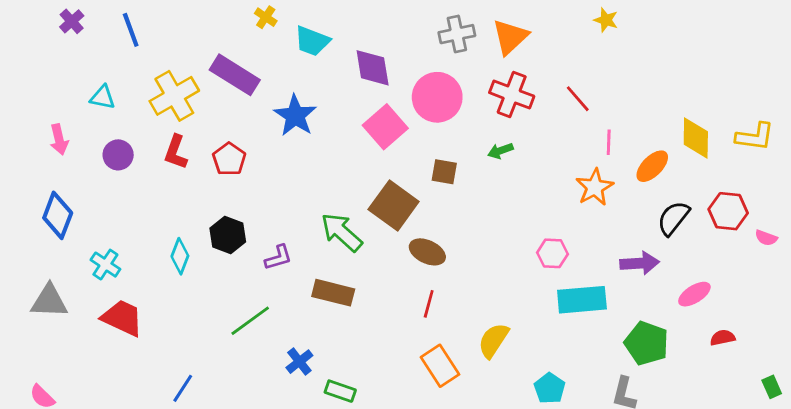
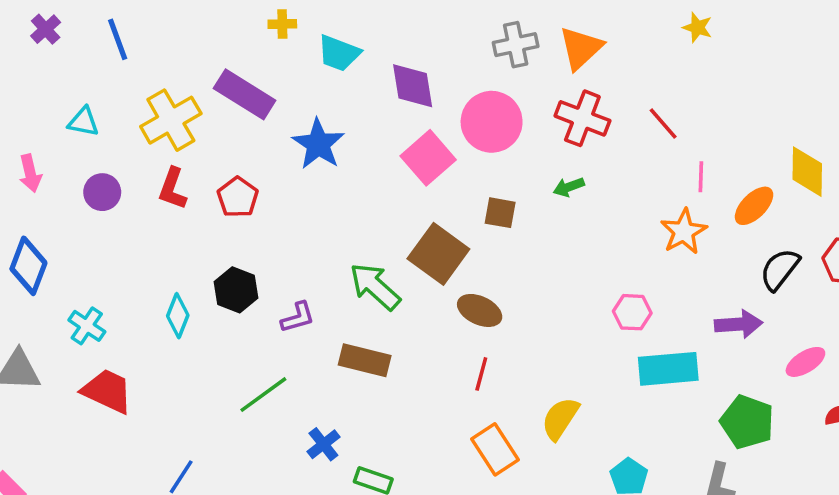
yellow cross: (266, 17) -> (282, 24), turned -35

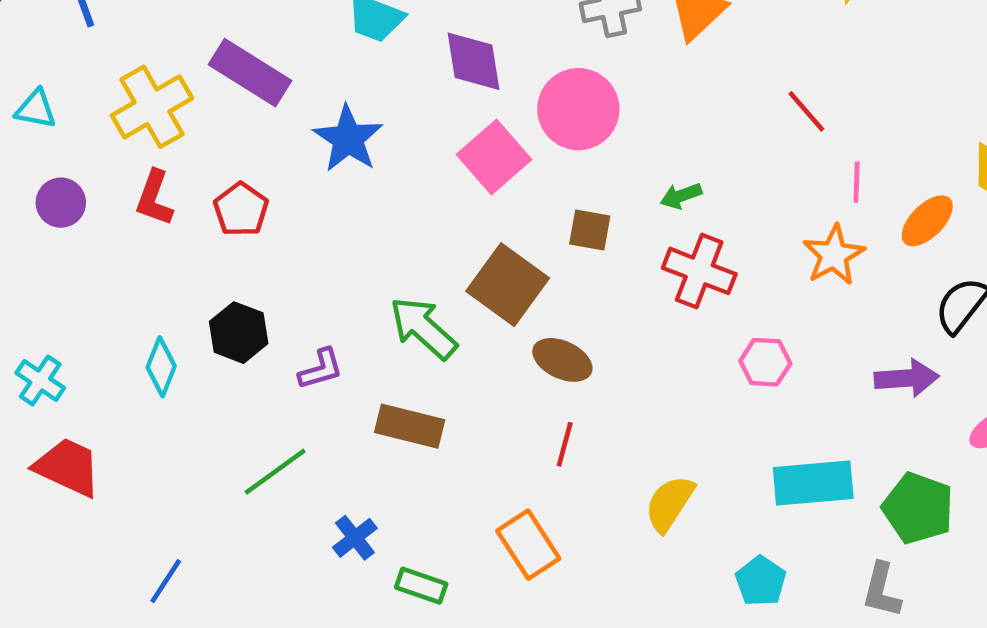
red cross: (582, 118) -> (699, 271), moved
cyan rectangle: (668, 369) -> (813, 483), moved
orange rectangle: (495, 449) -> (528, 545), moved

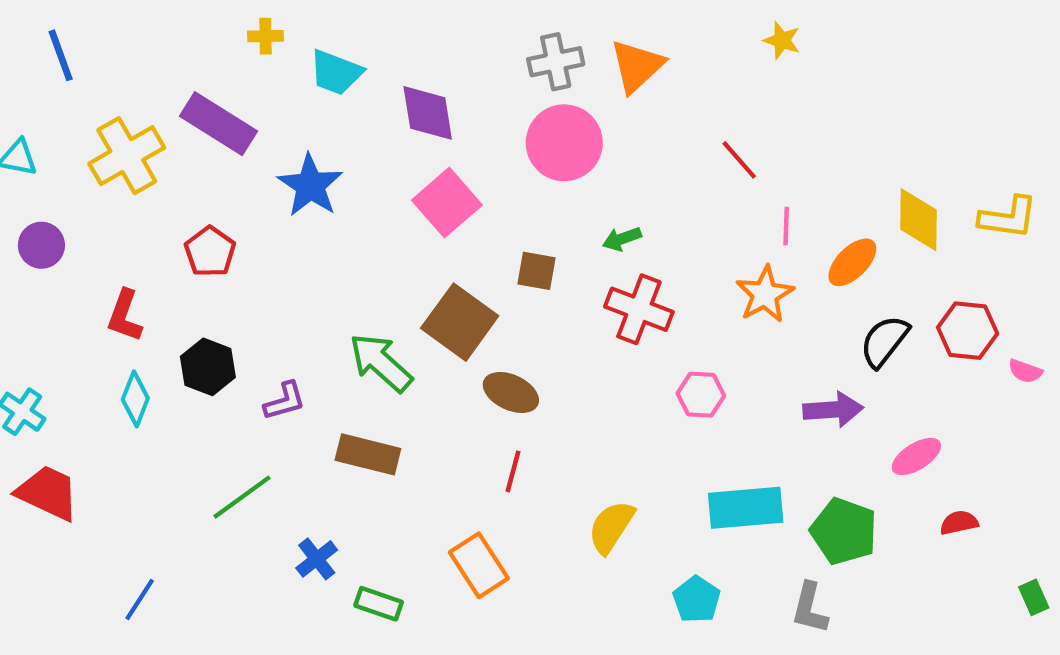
pink circle: (578, 109) -> (564, 143), moved
red L-shape: (154, 198) -> (125, 316), moved

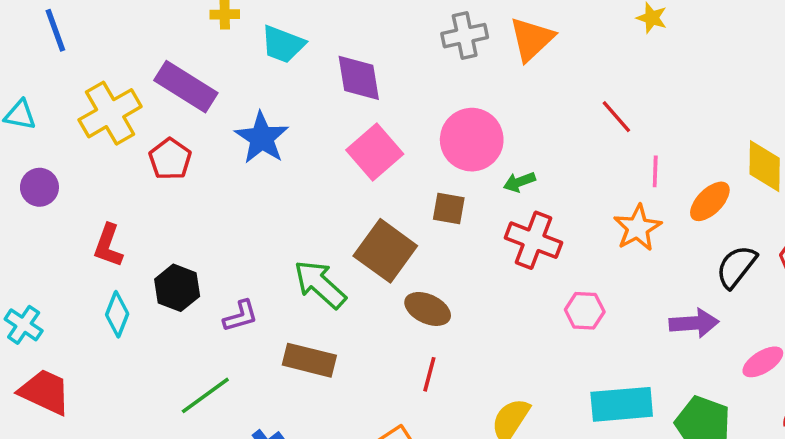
pink circle: (564, 143) -> (472, 140), moved
red pentagon: (210, 252) -> (170, 159), moved

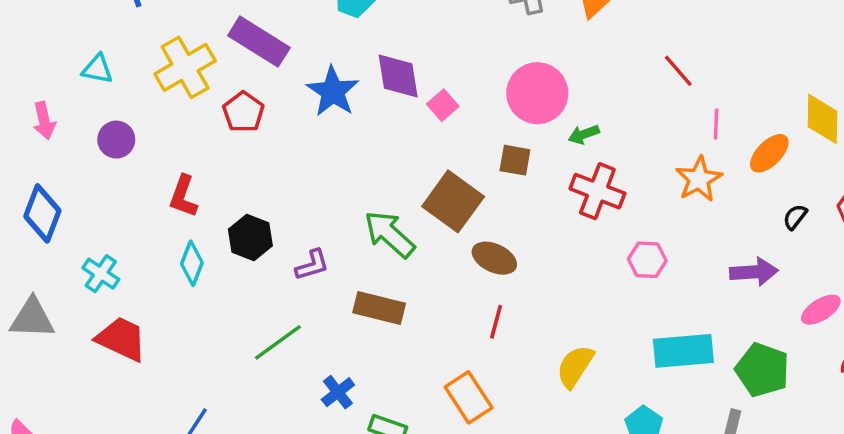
purple diamond: (359, 78) -> (398, 76), moved
pink square: (375, 152) -> (443, 105), size x0.6
black semicircle: (736, 267) -> (795, 217), size x0.6

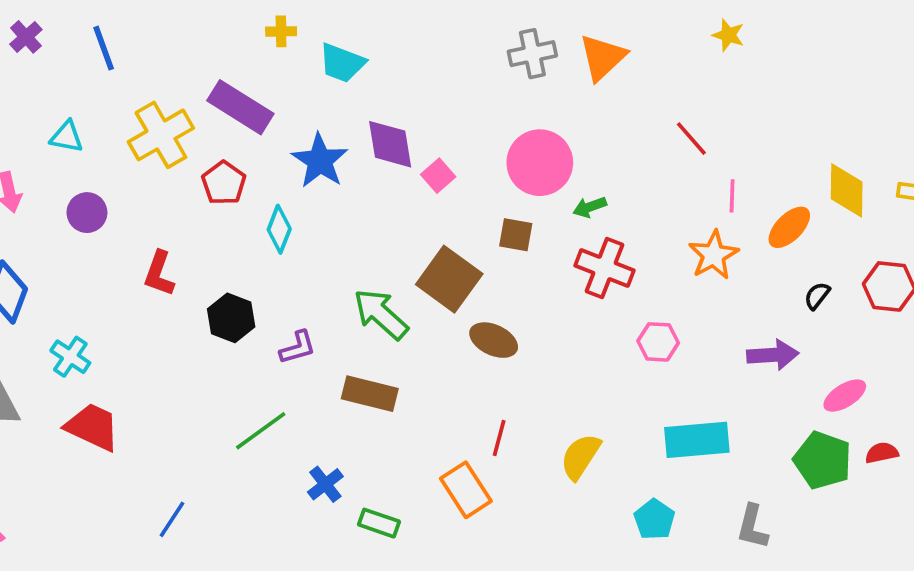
cyan diamond: (192, 263) -> (279, 229), moved
red line: (496, 322) -> (499, 438), moved
green pentagon: (762, 370) -> (823, 460), moved

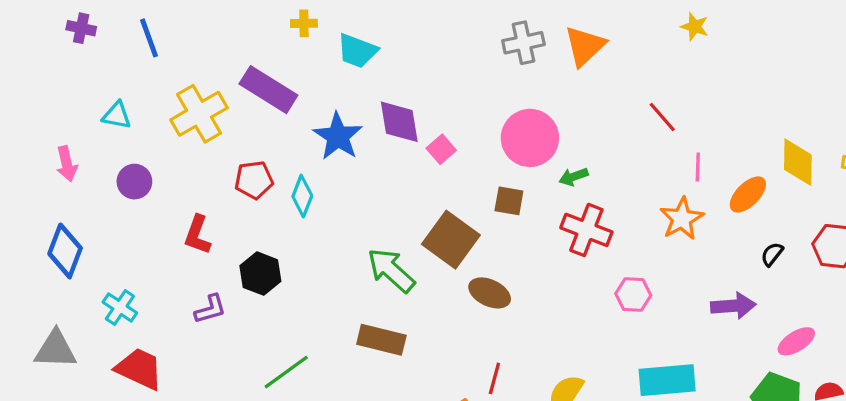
purple cross: (26, 37) -> (81, 28), turned -36
red pentagon: (224, 183) -> (254, 180), moved, turned 30
purple L-shape: (298, 347) -> (210, 309), moved

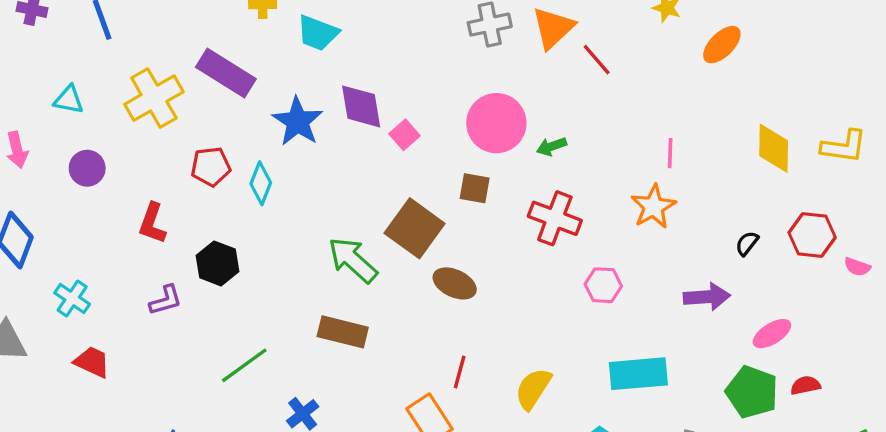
red line: (662, 117) -> (597, 60), moved
green arrow: (574, 177) -> (552, 146), moved
orange ellipse: (748, 194) -> (722, 45), moved
red trapezoid: (139, 369) -> (92, 362), size x0.7

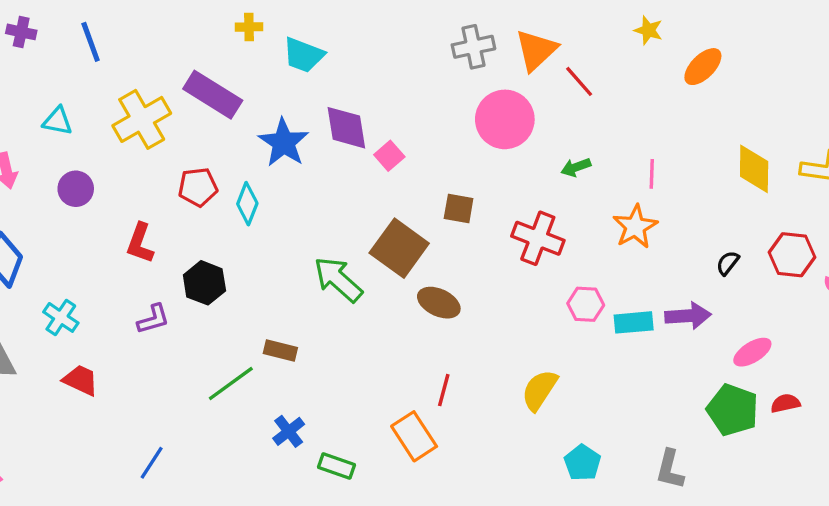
pink circle: (496, 123) -> (505, 119), moved
green arrow: (552, 146) -> (576, 167), moved
brown rectangle: (343, 332) -> (280, 350), moved, size x0.7
cyan rectangle: (638, 374) -> (634, 322), moved, size x0.7
yellow semicircle: (533, 389) -> (539, 390), moved

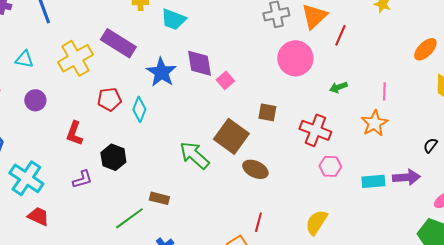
orange ellipse: (703, 67) -> (425, 49), moved
red line: (579, 81) -> (340, 35), turned 65
pink hexagon: (586, 304) -> (330, 166), moved
cyan cross: (61, 317) -> (26, 178), size x1.6

